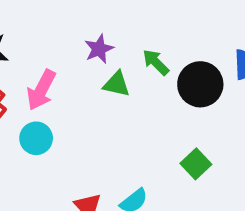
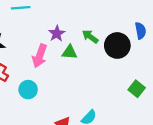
pink arrow: (41, 90) -> (40, 56), moved
green square: (196, 164) -> (137, 89), moved

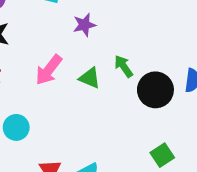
purple star: (57, 34) -> (84, 25), moved
cyan circle: (28, 90) -> (16, 127), moved

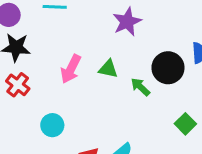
purple star: (84, 25) -> (127, 22), moved, size x1.4
green arrow: (124, 66) -> (140, 87), moved

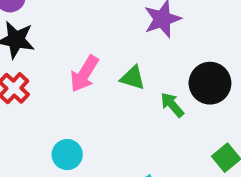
cyan circle: (52, 125) -> (67, 155), moved

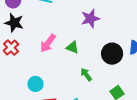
green arrow: (172, 105) -> (86, 74), moved

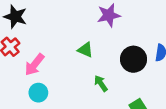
pink arrow: (48, 43) -> (34, 65), moved

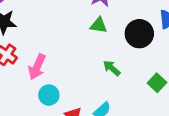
green triangle: (85, 50) -> (99, 25), moved

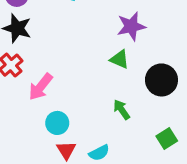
cyan circle: (49, 95) -> (57, 123), moved

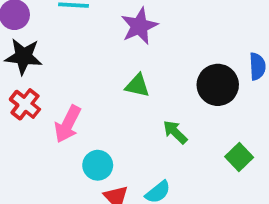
purple star: (131, 26) -> (139, 26), moved
green triangle: (120, 59) -> (137, 85), moved

